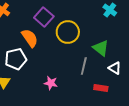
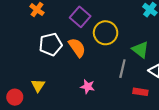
orange semicircle: (30, 38) -> (77, 48), moved
white pentagon: (16, 59) -> (51, 44), moved

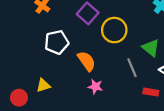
orange semicircle: (77, 48) -> (87, 61), moved
gray line: (122, 69) -> (132, 68), turned -36
yellow triangle: (38, 86) -> (43, 85), turned 40

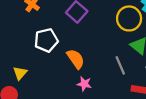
yellow circle: (114, 30) -> (129, 18), moved
yellow triangle: (43, 85) -> (20, 73), moved, turned -32

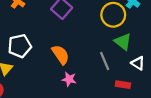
white pentagon: (46, 40) -> (20, 46), moved

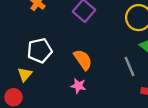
pink star: (69, 79) -> (78, 86), moved

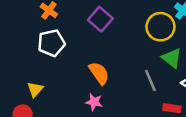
white pentagon: (40, 51) -> (51, 43), moved

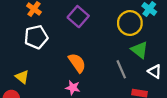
yellow triangle: (35, 89) -> (22, 77), turned -32

